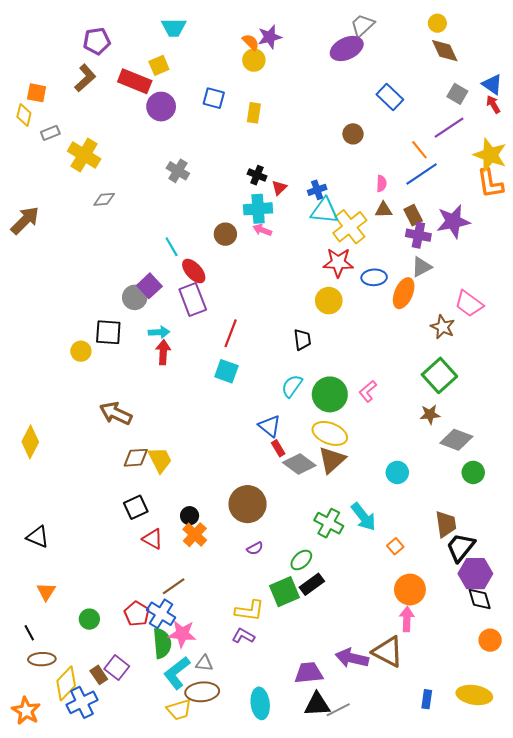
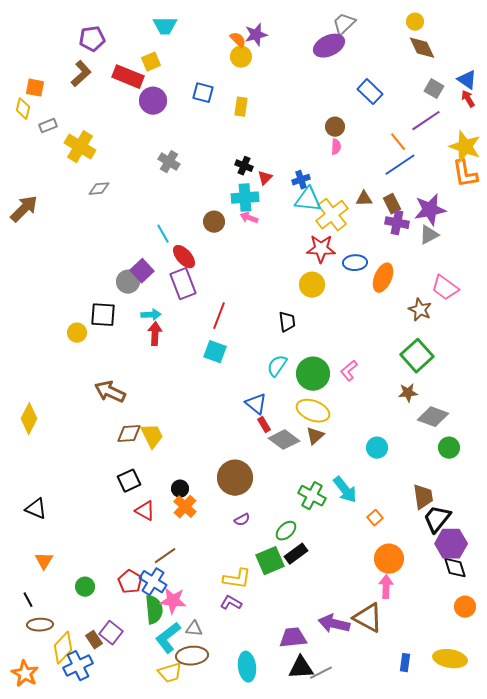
pink semicircle: (381, 183) -> (336, 147), moved
gray triangle: (422, 267) -> (429, 235), moved
brown triangle: (332, 460) -> (315, 436), size x0.7

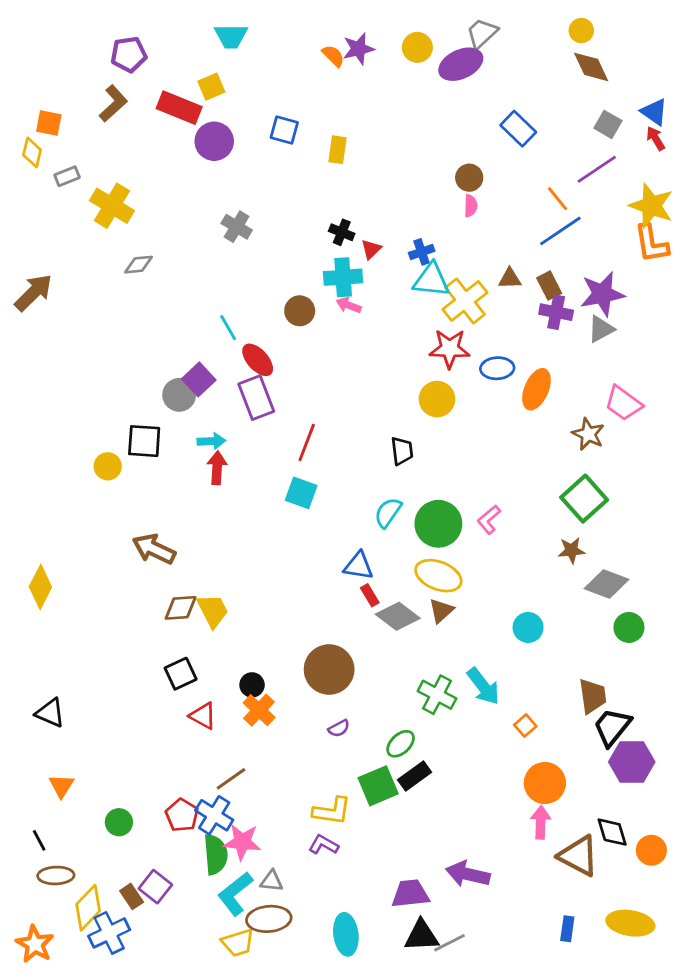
yellow circle: (241, 57) -> (417, 47), moved
blue triangle: (256, 404) -> (359, 566), turned -30
black diamond: (455, 568) -> (612, 832), moved
brown triangle: (368, 618) -> (579, 856), moved

